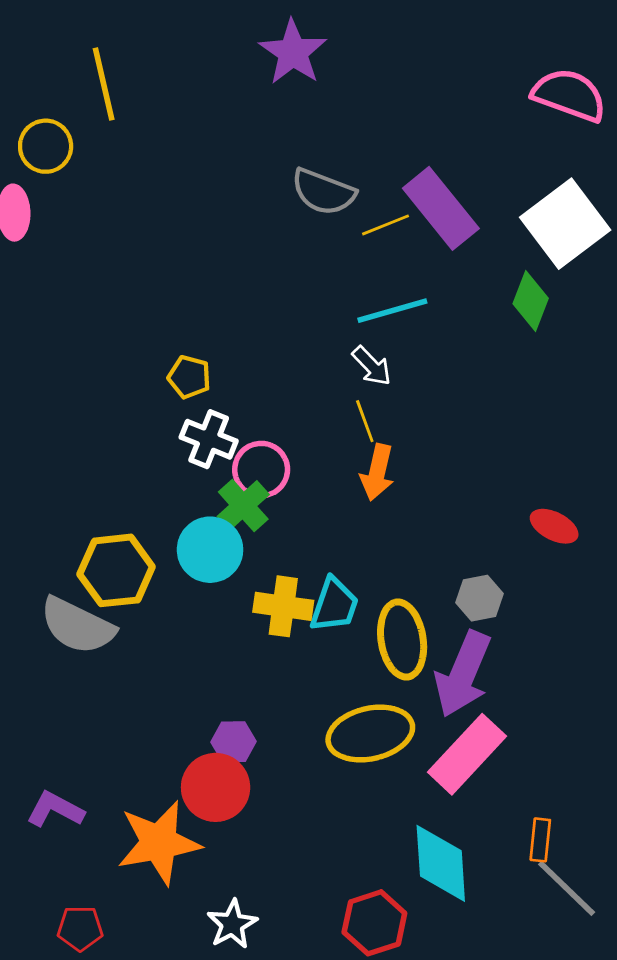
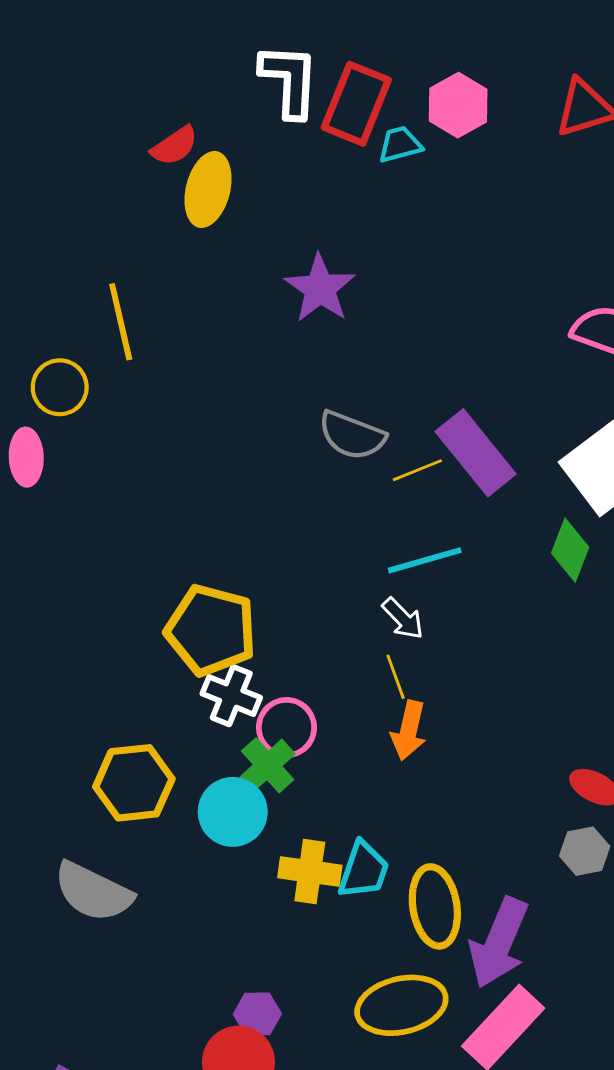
yellow pentagon: (189, 377) -> (211, 630), size x2.0
yellow hexagon: (116, 570) -> (134, 783), moved
gray hexagon: (479, 598) -> (585, 851), moved

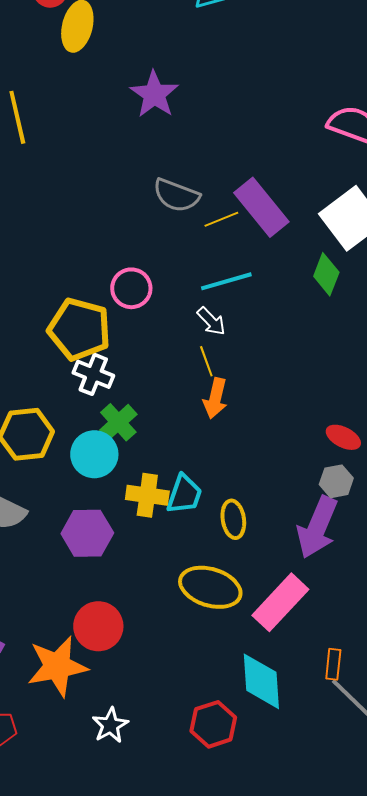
pink circle: (287, 728) -> (131, 288), moved
yellow ellipse: (435, 906) -> (233, 519), size x0.7
purple arrow: (499, 943) -> (317, 527), moved
yellow ellipse: (401, 1005) -> (210, 587), turned 30
purple hexagon: (257, 1014) -> (87, 533), moved, size x1.6

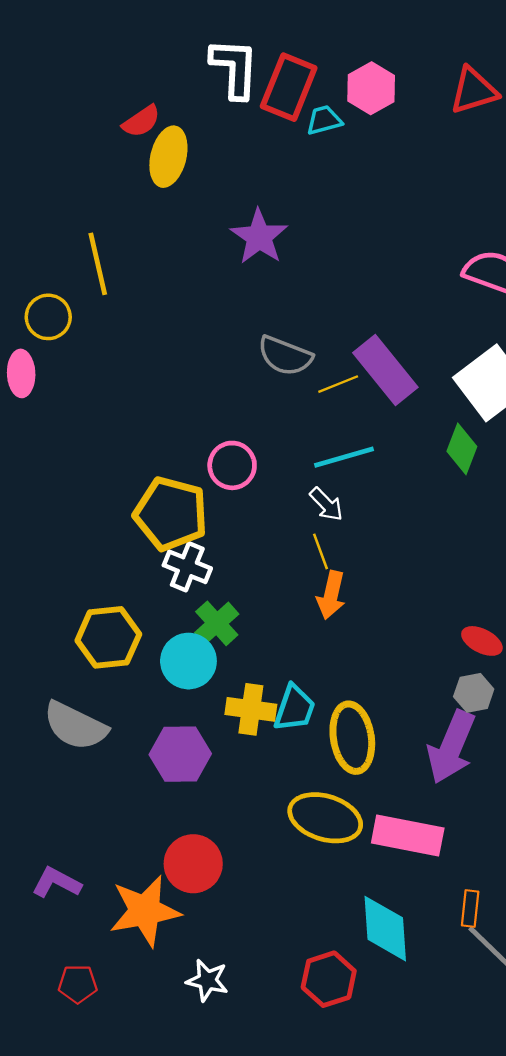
yellow ellipse: (233, 519) -> (352, 738), size x1.5
pink rectangle: (280, 602) -> (408, 835), turned 58
white star: (110, 725) -> (207, 980), turned -30

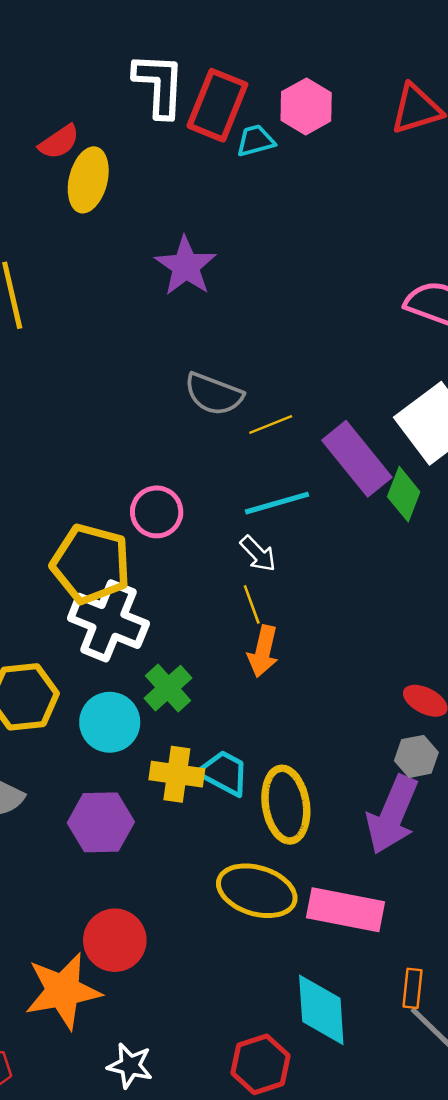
purple rectangle: (385, 370) -> (357, 459), moved
white cross: (187, 567) -> (108, 621), size x1.5
green cross: (217, 623) -> (168, 688), moved
cyan trapezoid: (295, 708) -> (224, 773), turned -81

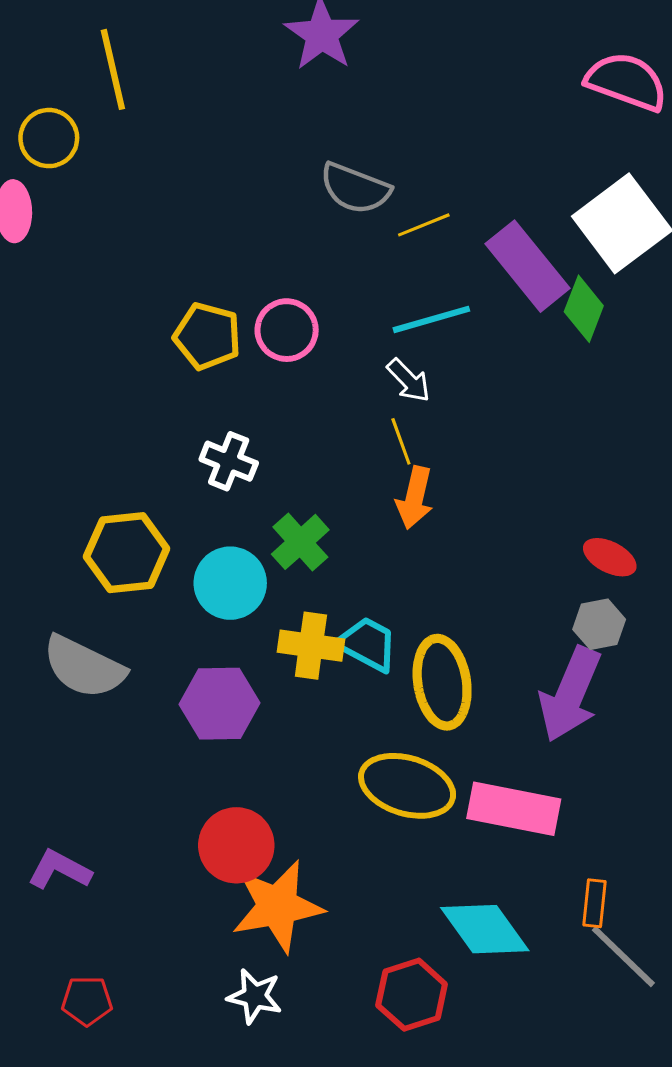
yellow pentagon: (91, 564) -> (207, 336), moved, size x0.7
white cross: (108, 621) -> (229, 461), size x0.6
orange star: (63, 991) -> (277, 906), moved
cyan diamond: (321, 1010) -> (485, 929), turned -32

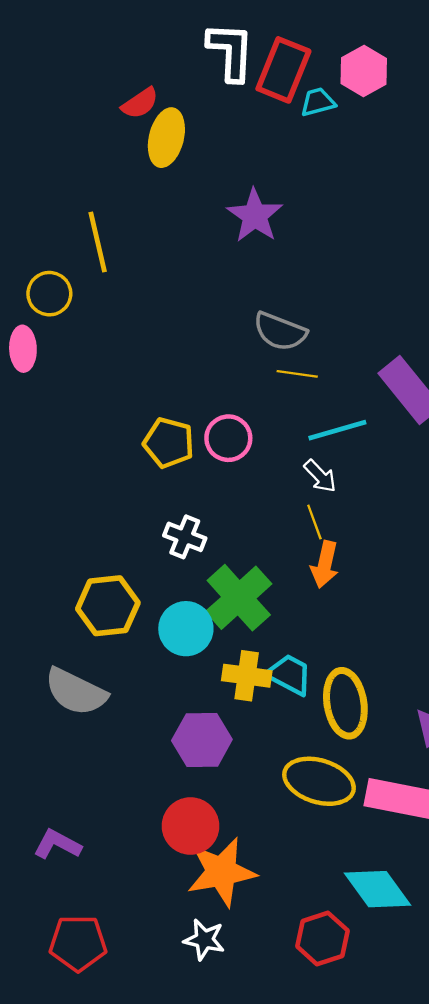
yellow line: (424, 225) -> (297, 374), moved, turned 30
green cross: (300, 542) -> (239, 598), size x1.5
purple hexagon: (220, 704) -> (202, 740), moved
red pentagon: (87, 1001) -> (78, 943), size x1.5

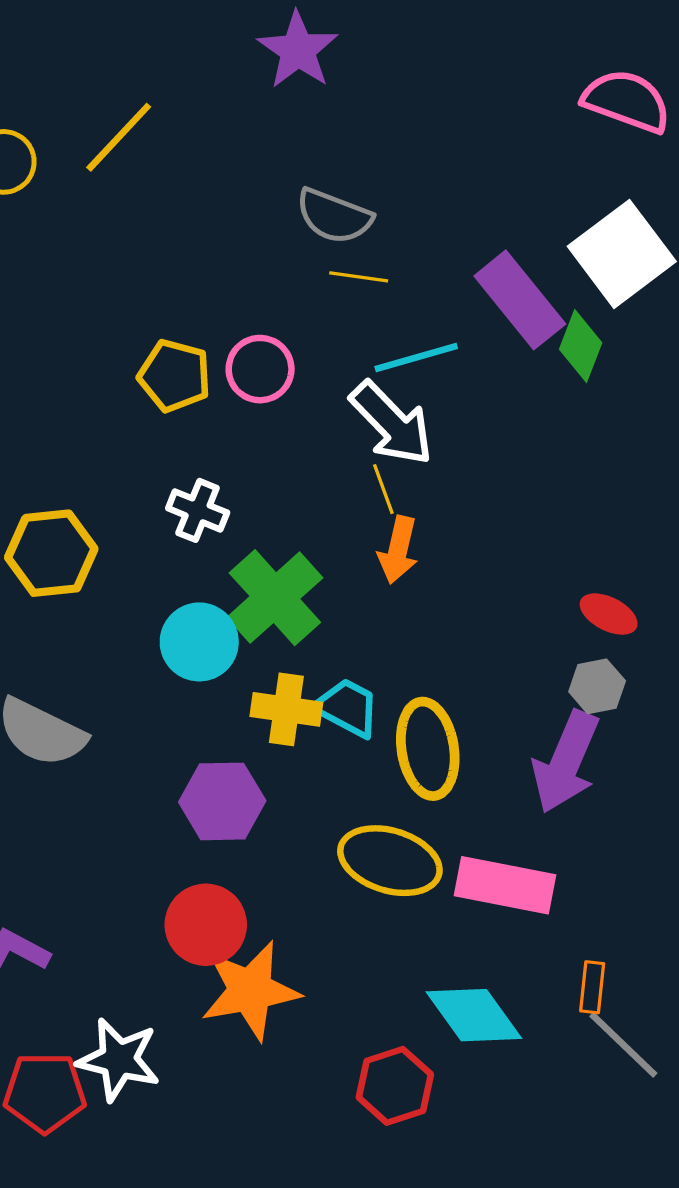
yellow line: (98, 242) -> (119, 137), moved, turned 56
white arrow: (320, 476) -> (392, 423), size x1.8
yellow hexagon: (108, 606) -> (51, 553), moved
white star: (204, 940) -> (119, 1060), moved, size x1.4

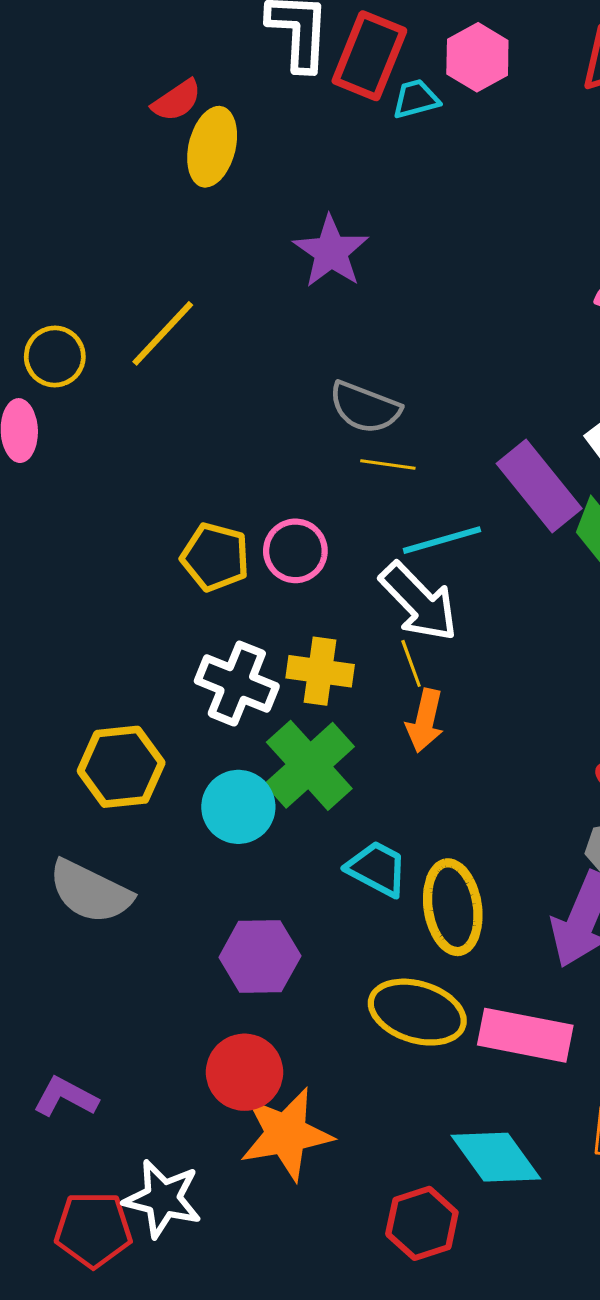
white cross: (198, 510) -> (237, 684), size x1.4
yellow hexagon: (51, 553) -> (121, 767), moved
yellow cross: (286, 709) -> (320, 671), moved

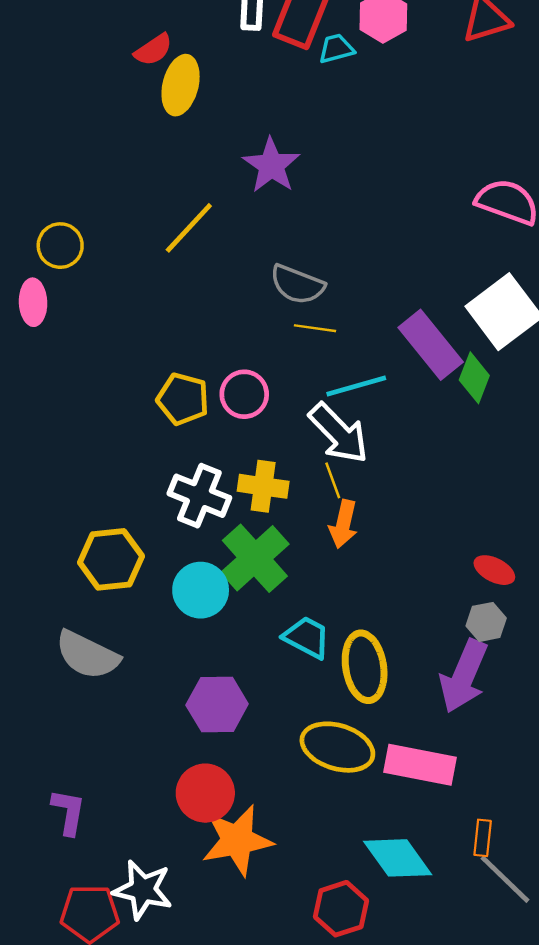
yellow line: (163, 333) -> (189, 228), moved
purple L-shape: (66, 1097) -> (68, 812), turned 72

